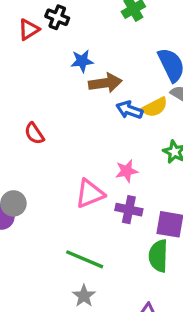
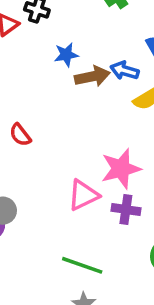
blue arrow: (129, 110) -> (125, 71), moved
pink star: (127, 171) -> (121, 169), size x1.6

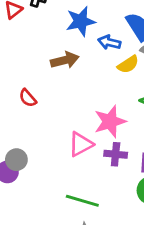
blue star: (66, 55) -> (81, 21), moved, size x1.5
brown arrow: (92, 76) -> (65, 60), moved

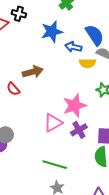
brown arrow: (65, 60) -> (33, 72), moved
yellow semicircle: (128, 64) -> (87, 63), turned 35
purple cross: (116, 154) -> (79, 130), turned -35

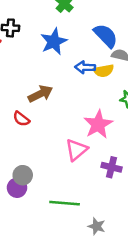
blue arrow: (73, 47) -> (85, 67), moved
purple cross: (79, 130) -> (111, 167), moved, turned -35
green line: (55, 165) -> (65, 203), moved

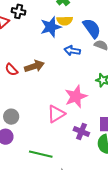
yellow semicircle: (104, 71) -> (65, 21), moved
red semicircle: (21, 119) -> (11, 70), moved
gray circle: (23, 175) -> (11, 117), moved

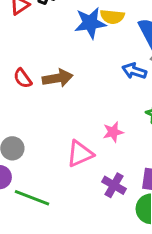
blue arrow: (72, 51) -> (134, 71), moved
pink star: (76, 97) -> (113, 132), size x0.6
green line: (41, 154) -> (32, 198), moved

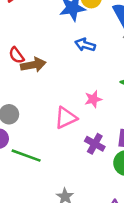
blue arrow: (134, 71) -> (85, 45), moved
brown arrow: (58, 78) -> (33, 65), moved

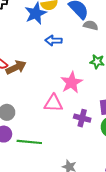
pink star: (93, 99) -> (72, 82), size x1.5
pink triangle: (66, 118) -> (53, 103), turned 42

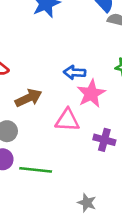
blue arrow: (54, 40) -> (75, 72), moved
brown arrow: (16, 67) -> (29, 98), moved

